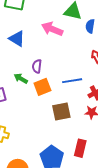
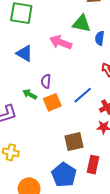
blue line: (72, 81) -> (83, 95), turned -30
brown square: (61, 112) -> (74, 142), moved

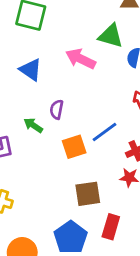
orange square: (52, 102) -> (74, 147), moved

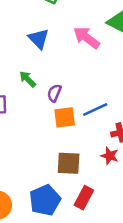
purple semicircle: (57, 109) -> (54, 93), moved
green arrow: (33, 125) -> (28, 79), moved

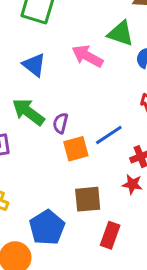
green arrow: (28, 79) -> (28, 112), size x1.6
blue pentagon: (45, 200) -> (47, 228), moved

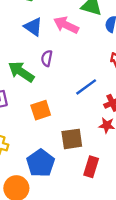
blue triangle: (34, 65) -> (33, 27), moved
purple semicircle: (60, 123) -> (47, 58), moved
orange square: (76, 149) -> (41, 110), moved

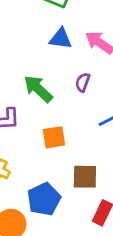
blue triangle: (33, 27) -> (61, 39), turned -36
purple semicircle: (47, 58) -> (83, 82), moved

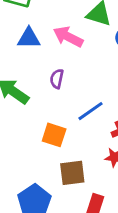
orange square: (54, 137) -> (54, 135), moved, turned 35

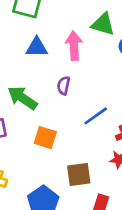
pink arrow: (68, 37) -> (74, 46), turned 60
orange square: (54, 135) -> (45, 138), moved

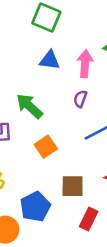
purple semicircle: (64, 86) -> (80, 99), moved
orange square: (45, 138) -> (46, 147), turned 30

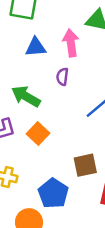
purple semicircle: (80, 99) -> (62, 77), moved
orange square: (46, 147) -> (38, 134), moved

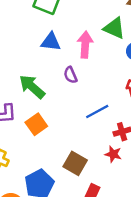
purple semicircle: (62, 77) -> (70, 75), turned -42
brown square: (85, 165) -> (75, 163), turned 30

